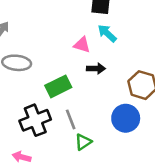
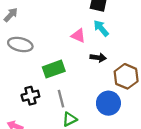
black arrow: (96, 68) -> (98, 58), moved
black cross: (35, 120) -> (30, 96), size x0.7

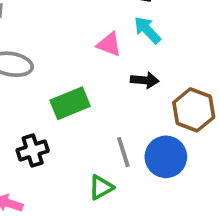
gray line: (61, 99) -> (123, 152), moved

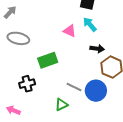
black arrow: (145, 80) -> (97, 49), moved
gray line: (123, 152) -> (74, 87), turned -49

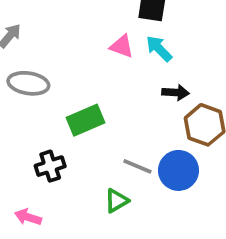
pink triangle: (70, 31) -> (122, 46), moved

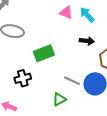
black arrow: (175, 93) -> (87, 41), moved

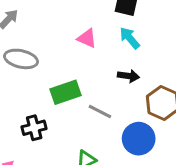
pink triangle: (66, 13) -> (87, 38), moved
gray line: (72, 81) -> (100, 112), moved

